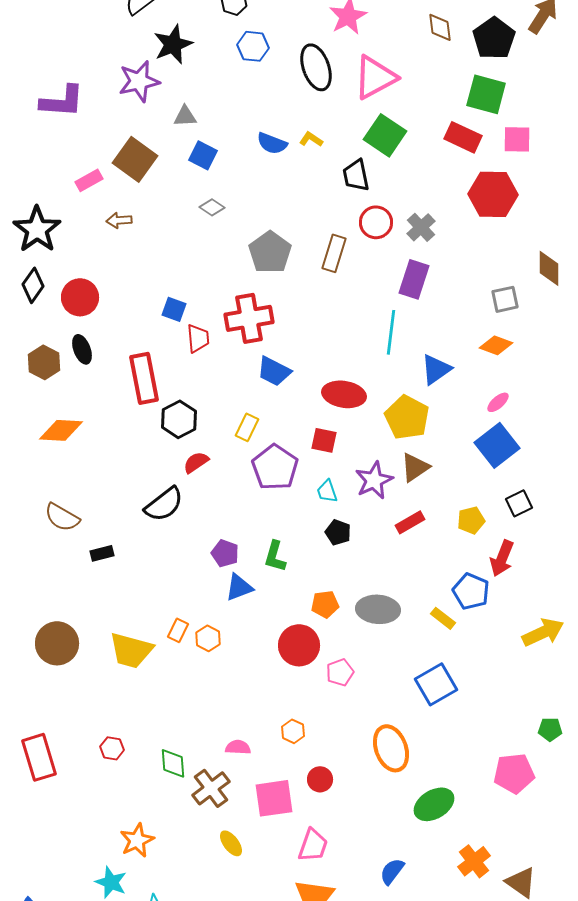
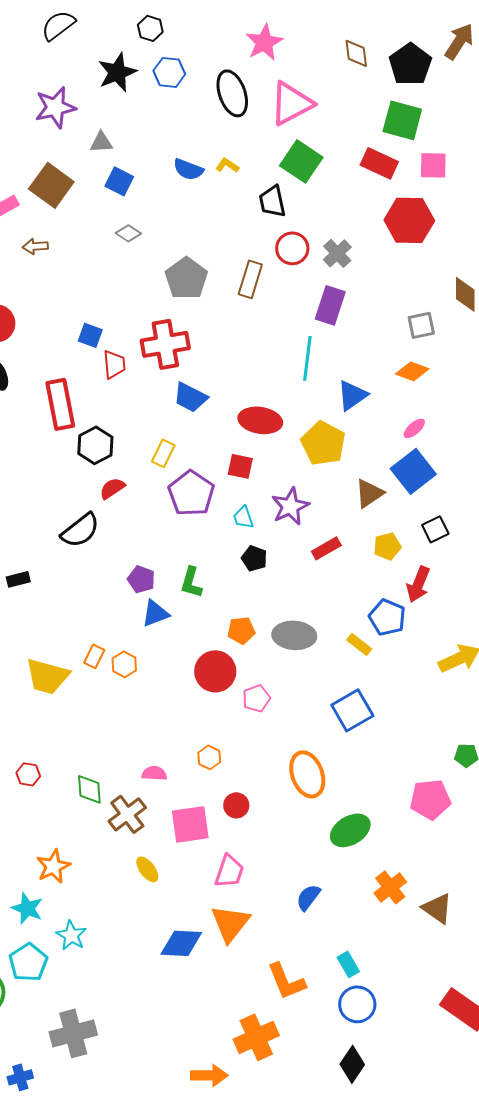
black star: (173, 44) -> (117, 72), moved
brown triangle: (415, 467) -> (369, 493), moved

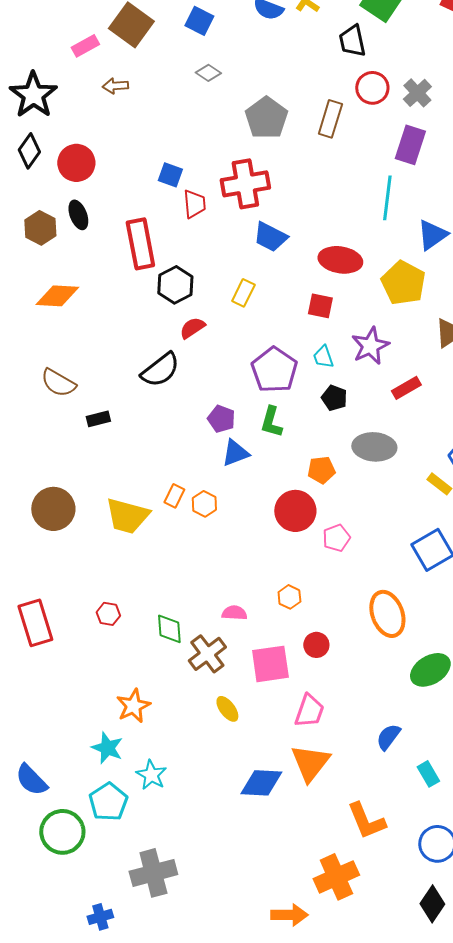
purple pentagon: (191, 493) -> (274, 370), moved
gray ellipse: (294, 635) -> (374, 447), moved
cyan rectangle: (348, 964) -> (428, 774), moved

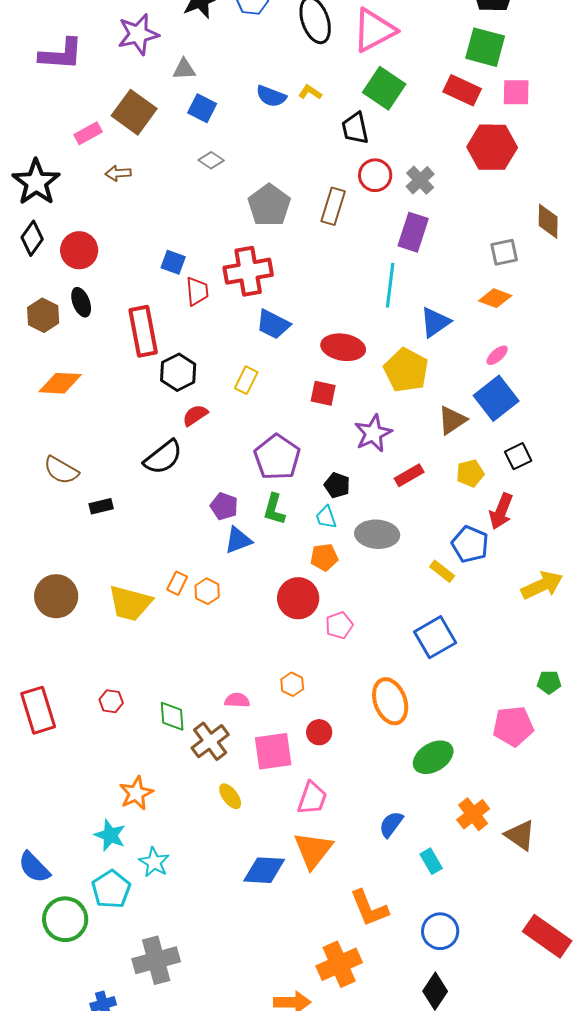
cyan trapezoid: (323, 357) -> (326, 517), moved

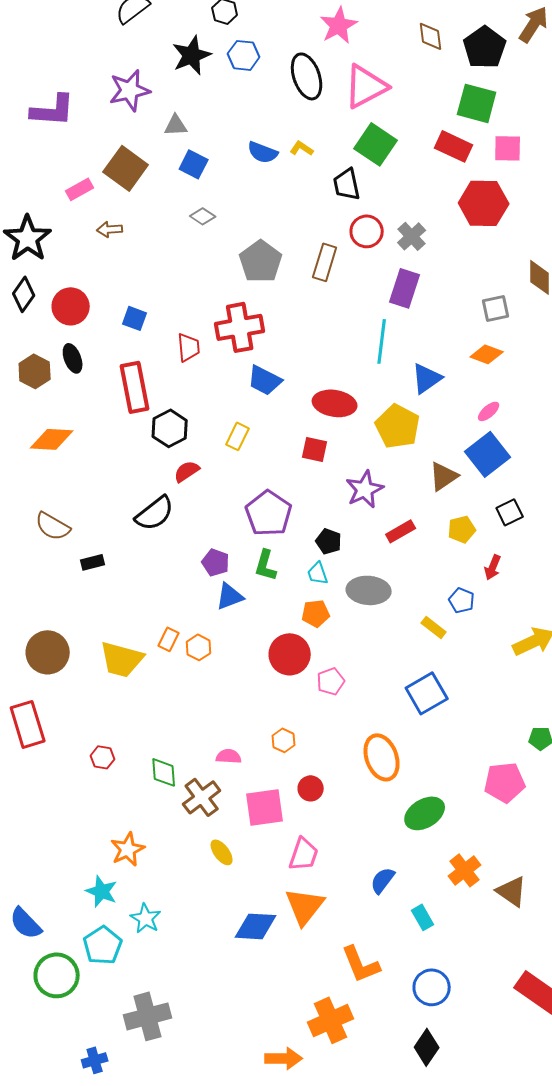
blue square: (173, 262) -> (135, 318), moved
red arrow: (501, 511) -> (493, 567), size x0.7
blue pentagon: (470, 544) -> (462, 600), size x0.7
red rectangle: (38, 710) -> (28, 724), moved

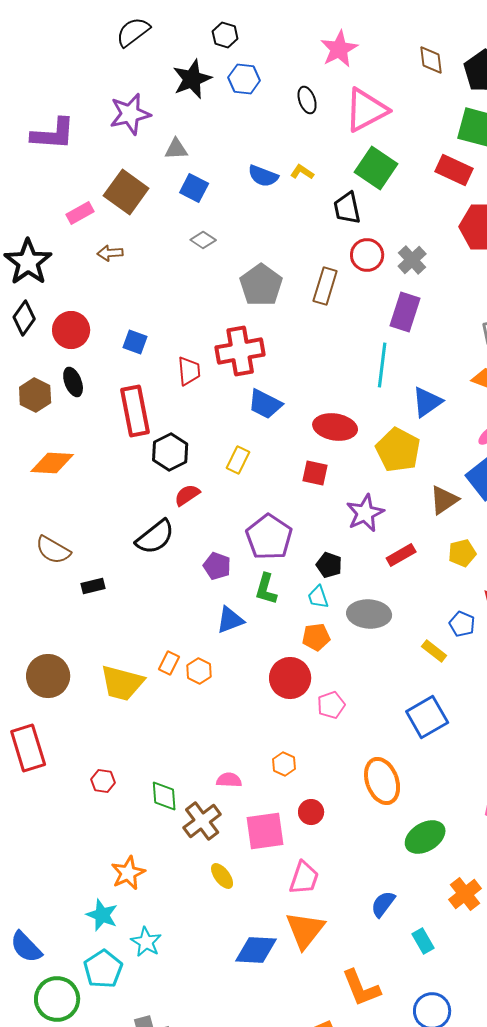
black ellipse: (307, 76) -> (307, 100), size x0.6
purple pentagon: (216, 562) -> (217, 566), moved

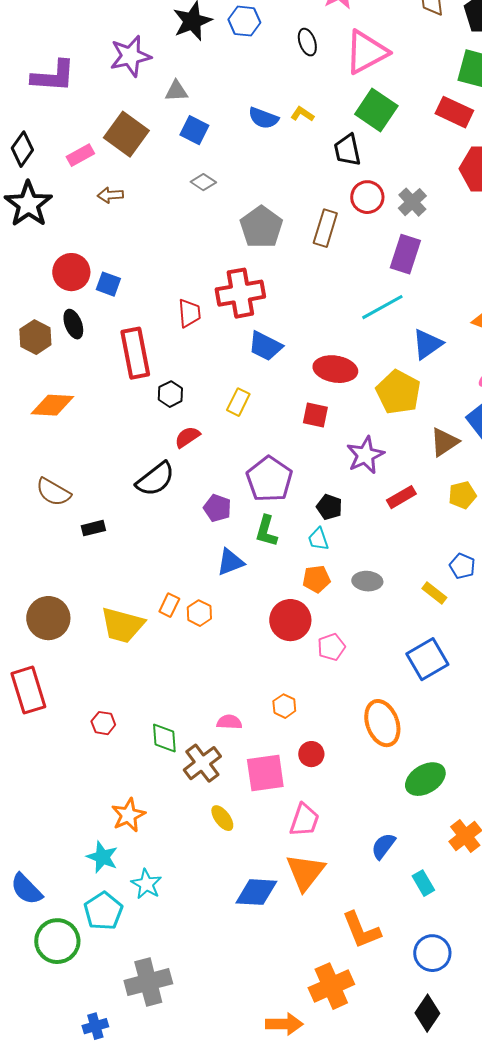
black diamond: (24, 318) -> (22, 149), moved
blue square: (135, 342) -> (108, 284), moved
cyan line: (382, 365) -> (382, 307), turned 54
black hexagon: (170, 452) -> (170, 394), size x0.7
gray ellipse: (369, 614) -> (367, 581), moved, size x0.7

